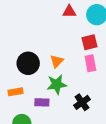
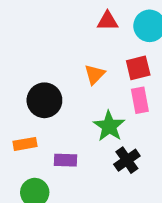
orange triangle: (57, 61) -> (95, 74), moved
green star: (57, 84) -> (109, 126), moved, turned -30

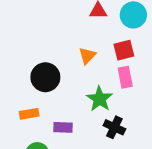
black cross: (127, 160) -> (114, 127), turned -30

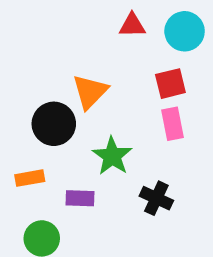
orange triangle: (87, 56) -> (90, 92), moved, size x1.4
green star: (100, 99) -> (112, 156), moved

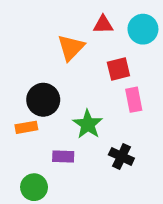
red square: (170, 84) -> (118, 69), moved
orange triangle: (90, 92) -> (71, 48), moved
orange rectangle: (30, 178) -> (26, 127), moved

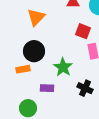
orange triangle: (71, 48) -> (36, 17), moved
red square: (118, 69) -> (83, 31), turned 35

